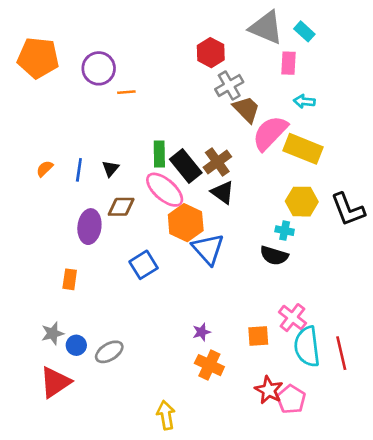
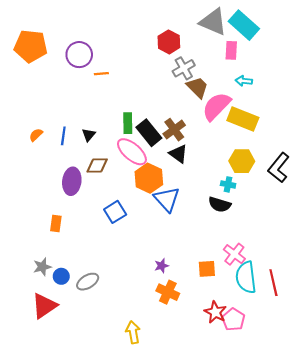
cyan rectangle: (304, 31) -> (244, 25), size x1.8
black L-shape: (348, 209) -> (279, 168), turned 60

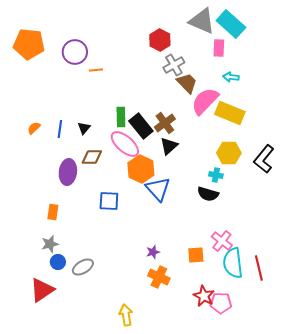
black triangle: (178, 154) -> (169, 146), turned 42
blue square: (115, 212) -> (109, 201), turned 35
gray star: (42, 267) -> (50, 244), moved
pink pentagon: (233, 320) -> (221, 303), turned -30

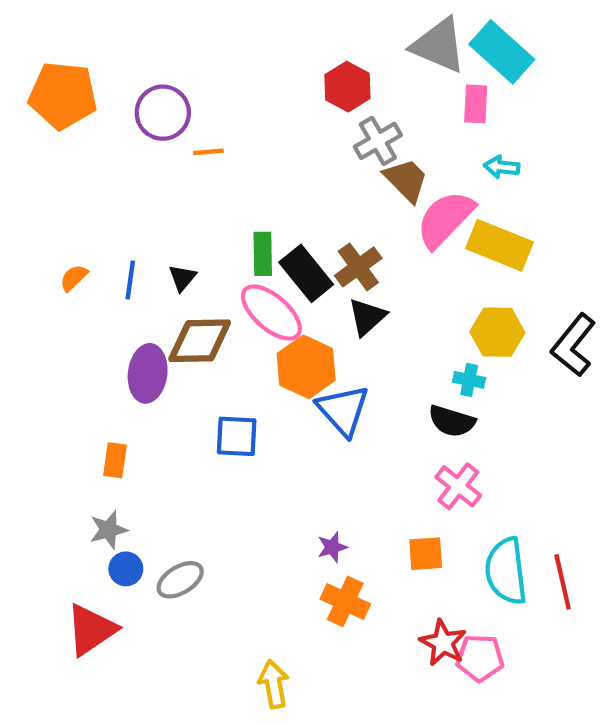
brown diamond: (92, 157) -> (200, 341), size x1.4
pink cross: (222, 241) -> (458, 486), moved

